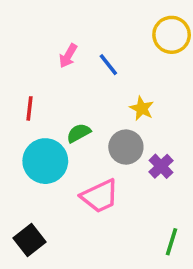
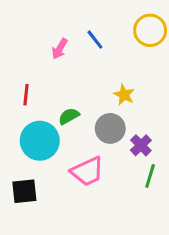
blue line: (108, 65) -> (95, 40), moved
black square: (30, 240) -> (24, 191), moved, turned 32
green line: (172, 242) -> (150, 176), moved

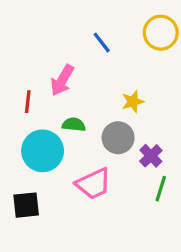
pink arrow: (60, 49) -> (62, 80), moved, size x1.4
yellow star: (124, 95) -> (133, 102), turned 30
green semicircle: (69, 116) -> (74, 125), turned 35

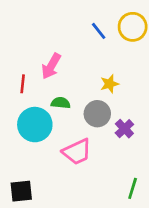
blue line: (102, 43) -> (99, 31), moved
green line: (161, 189) -> (133, 188), moved
black square: (26, 205) -> (21, 191), moved

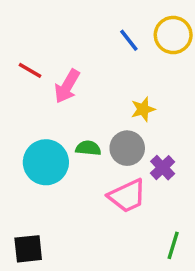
red line: (23, 84) -> (30, 70), moved, turned -66
green semicircle: (61, 103) -> (88, 148), moved
pink trapezoid: (77, 152) -> (127, 196), moved

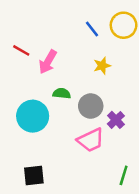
yellow star: (143, 109) -> (102, 66), moved
green semicircle: (88, 148) -> (62, 93), moved
black square: (28, 249) -> (34, 175), moved

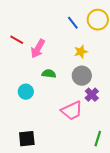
gray circle: (91, 106) -> (82, 76), moved
cyan circle: (33, 116) -> (26, 92), size x0.6

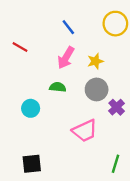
blue line: (73, 23) -> (68, 27), moved
pink arrow: (38, 49) -> (66, 58), moved
purple cross: (92, 95) -> (117, 107), moved

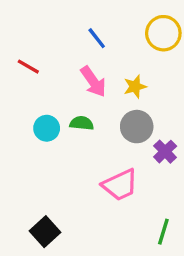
pink arrow: (66, 58) -> (93, 82), turned -65
cyan circle: (31, 108) -> (47, 128), moved
black square: (32, 164) -> (45, 232), turned -36

